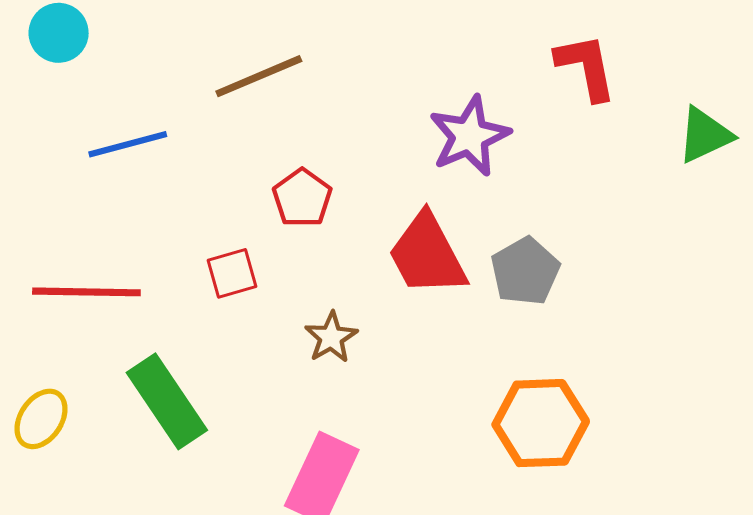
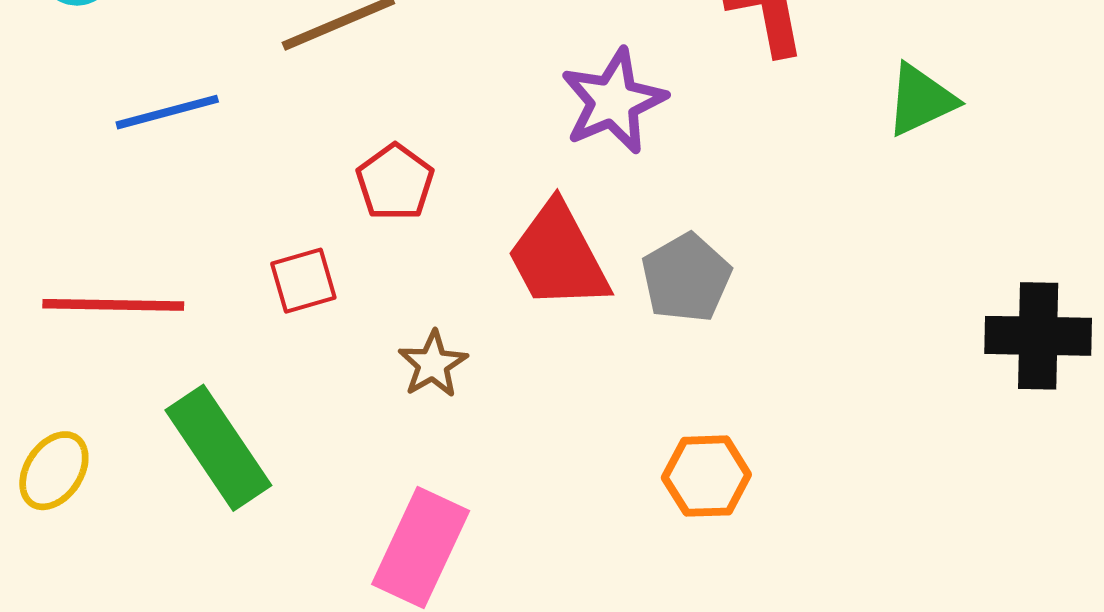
orange hexagon: (541, 423) -> (706, 476), size x0.7

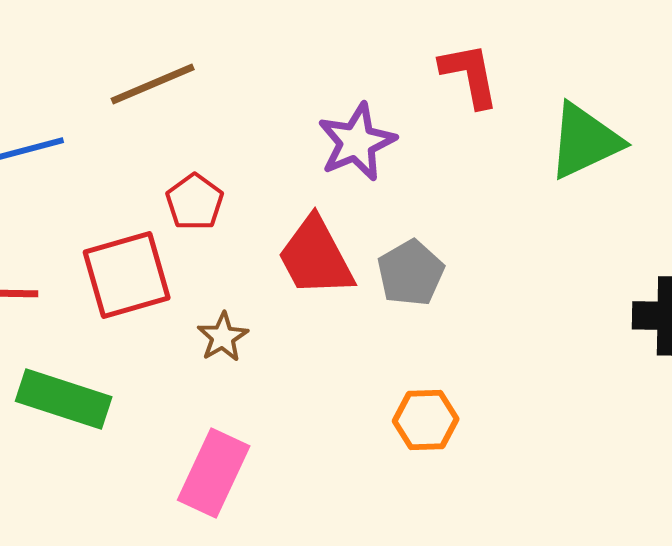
green triangle: (921, 100) -> (585, 141), size x1.4
red square: (303, 281) -> (127, 275), size x1.8
green rectangle: (218, 448) -> (64, 399), turned -38

